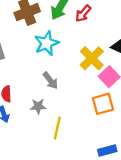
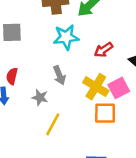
red arrow: (83, 13) -> (104, 50), moved
yellow cross: (92, 58) -> (96, 87), moved, turned -30

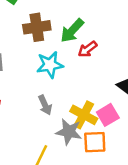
red arrow: (104, 50) -> (87, 49), moved
gray star: (40, 97) -> (69, 132), moved, size x1.5

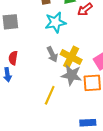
yellow cross: (84, 115) -> (71, 57), moved

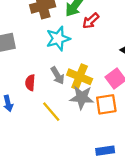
red semicircle: (13, 58) -> (30, 83), moved
yellow line: (50, 95) -> (51, 112), moved, turned -60

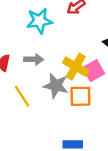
gray arrow: (58, 76) -> (34, 59), turned -66
yellow cross: (80, 77) -> (76, 67), moved

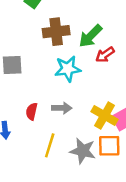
gray star: (56, 86) -> (83, 151), moved
yellow line: (22, 96) -> (50, 145), turned 50

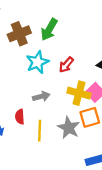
red arrow: (105, 55) -> (66, 65), moved
red semicircle: (32, 111) -> (20, 117), moved
gray star: (83, 151) -> (69, 128), turned 30

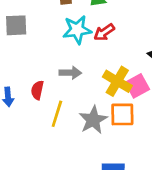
red arrow: (66, 65) -> (104, 32), moved

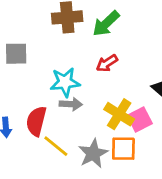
cyan star: (77, 30) -> (65, 82), moved
red semicircle: (37, 90) -> (36, 121), size x1.5
yellow line: (57, 114) -> (56, 146), turned -70

